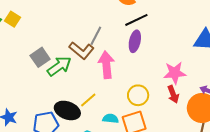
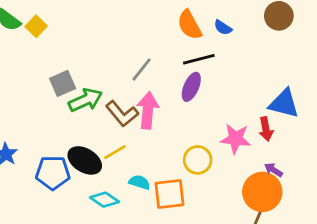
brown L-shape: (82, 50) -> (122, 114), moved
red arrow: (173, 94) -> (266, 129), moved
yellow circle: (138, 95) -> (198, 160), moved

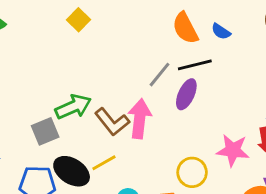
yellow square: (36, 26) -> (78, 20), moved
gray line: (142, 70) -> (159, 75), moved
gray square: (63, 83) -> (45, 131), moved

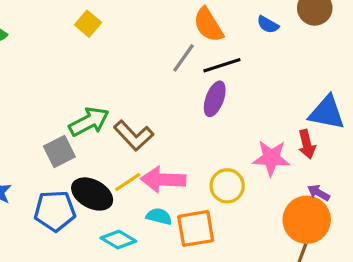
blue semicircle: (221, 31) -> (268, 25), moved
gray line: (159, 75) -> (184, 58), moved
pink arrow: (140, 119) -> (163, 180), moved, turned -90

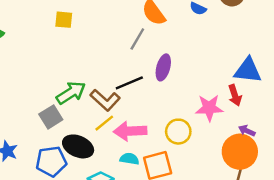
yellow square: (88, 24) -> (64, 20), turned -30
black line: (222, 65) -> (129, 83), moved
yellow line: (128, 182) -> (104, 123), moved

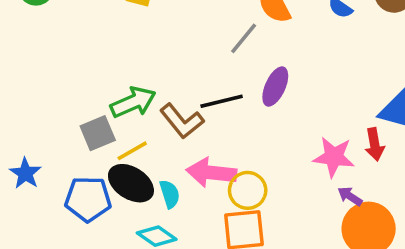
yellow line: (104, 123) -> (132, 151), moved
purple arrow: (247, 131) -> (350, 196), moved
yellow circle: (178, 132) -> (248, 190), moved
cyan semicircle: (129, 159) -> (170, 194), moved, turned 54

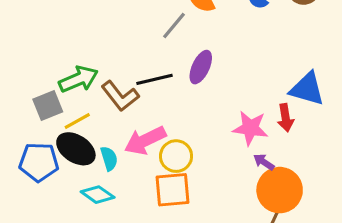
pink arrow: (211, 173) -> (145, 140), turned -33

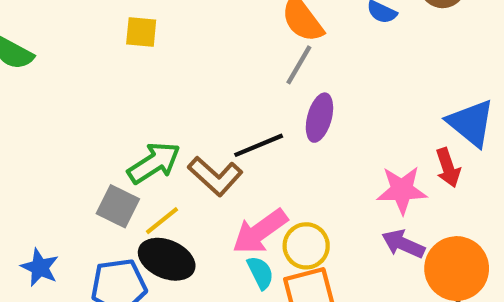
gray line: (174, 26) -> (299, 65), moved
blue triangle: (307, 89) -> (471, 123), turned 33
gray square: (48, 106) -> (118, 206), turned -32
cyan semicircle: (109, 158) -> (260, 273), moved
purple arrow: (264, 162) -> (403, 244), moved, size x1.4

